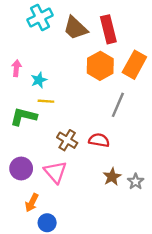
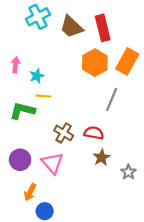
brown star: (112, 177) -> (102, 158), moved

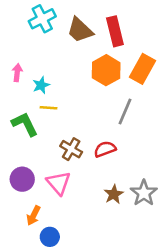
green L-shape: (22, 111) -> (25, 124), turned 50
red semicircle: (94, 133) -> (105, 149), turned -30
brown star: (102, 158) -> (114, 194), moved
gray star: (128, 172) -> (144, 193), size x1.5

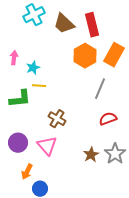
green L-shape: (25, 124) -> (20, 99), turned 110
red semicircle: (105, 149) -> (108, 119), moved

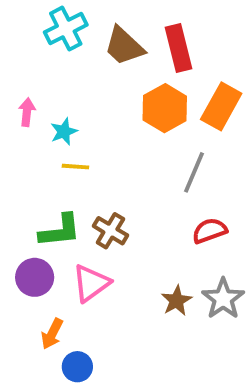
green L-shape: (20, 99) -> (60, 231), moved
pink triangle: (47, 146) -> (91, 283), turned 35

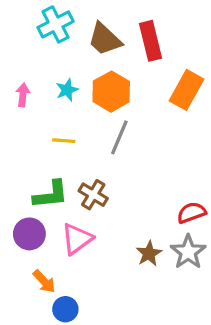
orange hexagon: (165, 108) -> (111, 92), moved
cyan star: (64, 132) -> (67, 90), moved
gray line: (194, 172) -> (119, 137), moved
red semicircle: (210, 231) -> (191, 213), moved
orange arrow: (52, 334) -> (44, 281), turned -70

